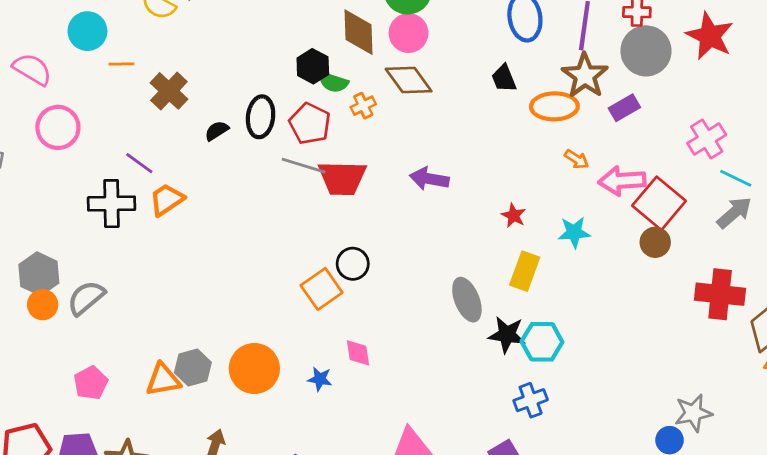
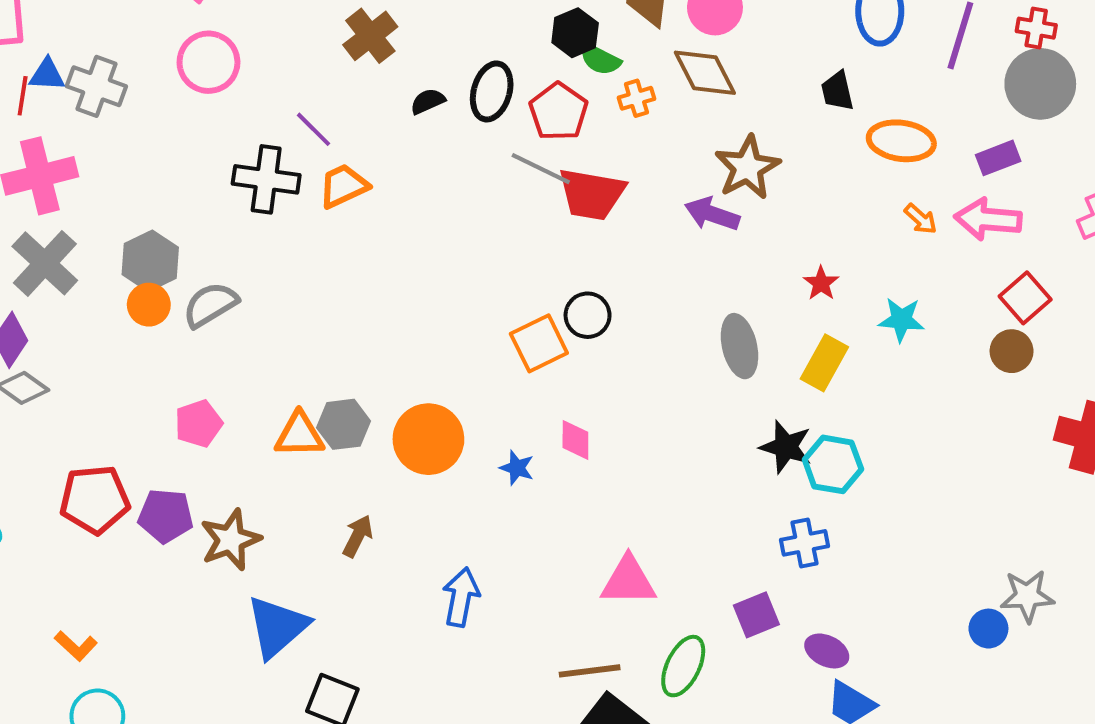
brown star: (585, 76) -> (747, 168), moved
pink arrow: (622, 181) -> (988, 219), moved
red square: (659, 203) -> (1025, 298), size x0.7
gray ellipse: (467, 300) -> (740, 346), moved

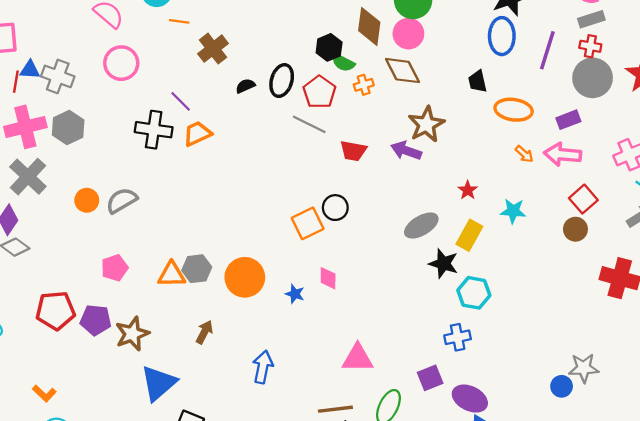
red trapezoid: (592, 194) -> (353, 151), moved, size x0.7
gray hexagon: (150, 261) -> (68, 127), moved
gray ellipse: (740, 346) -> (421, 226), turned 72
black star: (786, 447) -> (444, 264), moved
purple ellipse: (827, 651) -> (470, 399), size x1.4

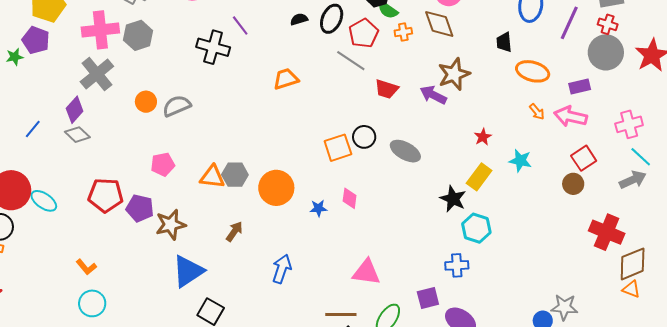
orange trapezoid: (197, 134) -> (286, 79), moved
gray ellipse: (421, 226) -> (405, 151), moved, turned 52
blue star: (295, 294) -> (318, 208), turned -30

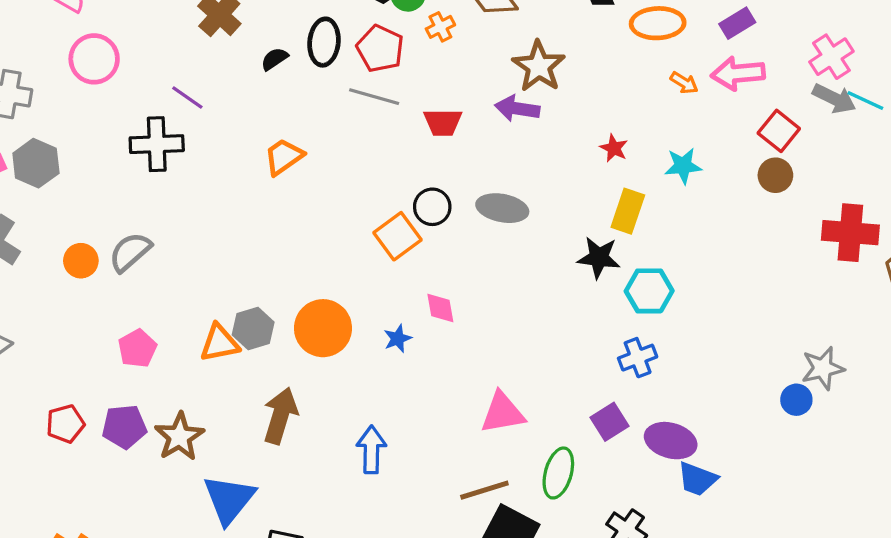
gray arrow: (633, 180) -> (834, 99), moved, turned 68
red pentagon: (106, 195) -> (65, 424), size x0.7
brown arrow: (234, 231) -> (280, 416), size x1.6

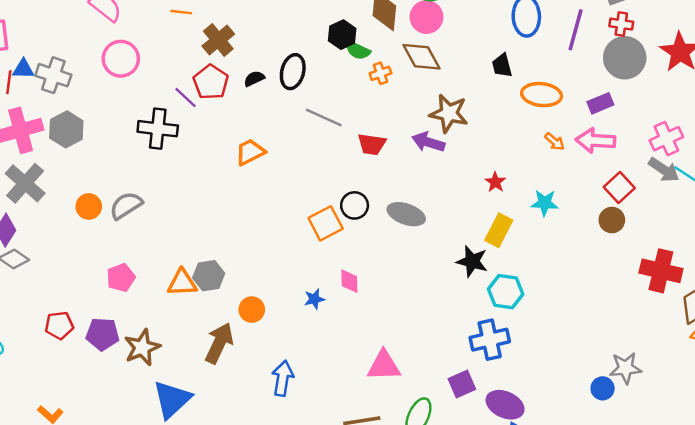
red pentagon: (380, 49) -> (211, 82), moved
brown star: (539, 66) -> (449, 113), turned -30
orange circle: (323, 328) -> (252, 310), moved, size x0.6
blue cross: (638, 358) -> (490, 340), size x1.4

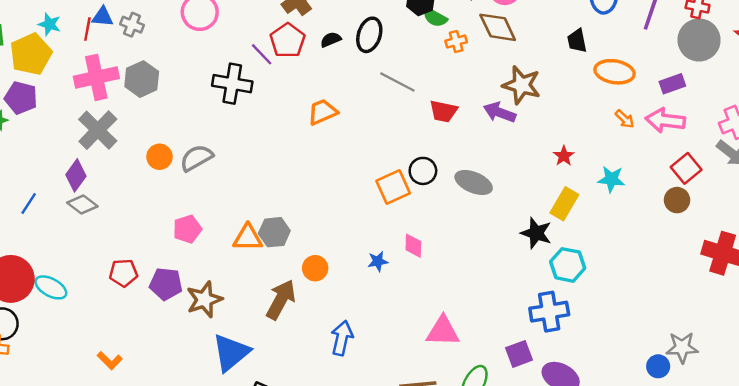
gray cross: (53, 75) -> (132, 25), size x0.7

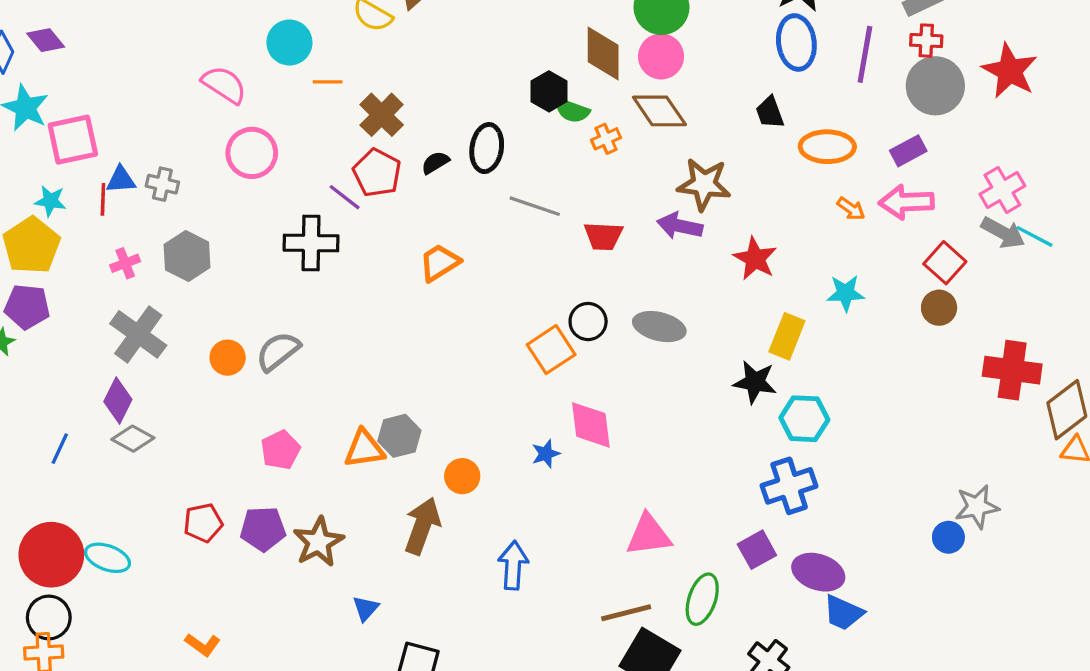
pink cross: (96, 77) -> (125, 263), size x0.5
red star: (564, 156) -> (755, 259), moved, size x1.5
pink diamond: (413, 246) -> (591, 425), size x1.5
blue triangle: (231, 353) -> (366, 608), size x0.5

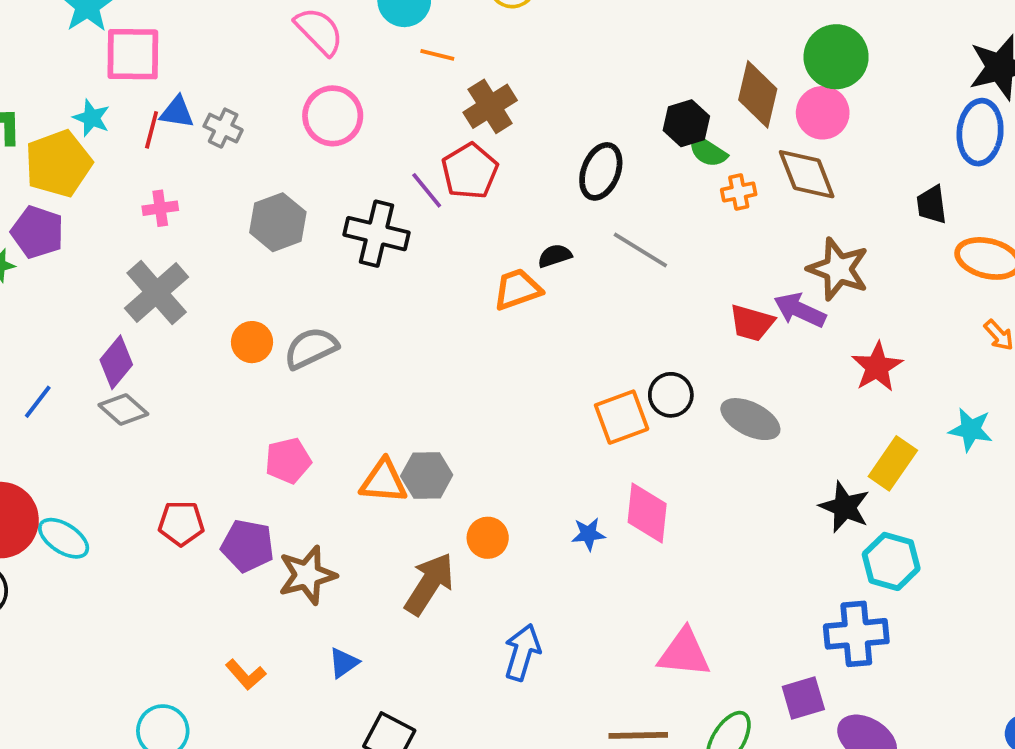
black semicircle: (435, 163) -> (555, 256), moved
red trapezoid: (603, 236) -> (752, 323), moved
gray hexagon: (187, 256) -> (278, 222), moved
orange L-shape: (203, 645) -> (246, 675), moved

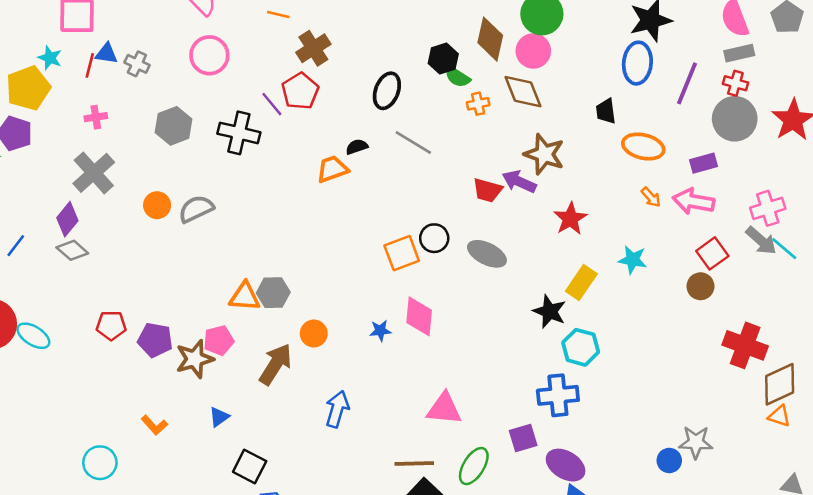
pink pentagon: (288, 461) -> (219, 340), moved

